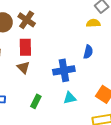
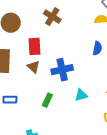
brown cross: (27, 20) -> (52, 17), moved
blue cross: (64, 70) -> (62, 70), moved

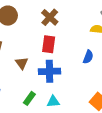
red rectangle: (34, 46) -> (49, 44), moved
cyan triangle: (81, 95) -> (53, 101), moved

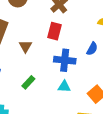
blue cross: (49, 71) -> (65, 60), moved
cyan triangle: (53, 101) -> (64, 87), moved

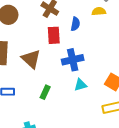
brown triangle: (26, 46) -> (31, 59), size x1.5
blue semicircle: (92, 49) -> (75, 24), moved

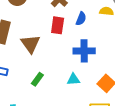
blue cross: (73, 60) -> (84, 51), moved

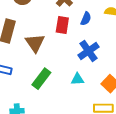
blue cross: (84, 51) -> (88, 51), turned -35
green rectangle: (37, 79) -> (41, 79), size x1.5

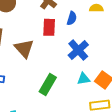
green rectangle: (41, 79) -> (48, 84), moved
cyan triangle: (77, 79) -> (84, 79), moved

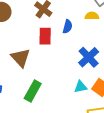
blue cross: (78, 50) -> (89, 57), moved
green rectangle: (48, 84) -> (33, 91), moved

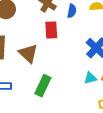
blue semicircle: (68, 27) -> (72, 11), moved

